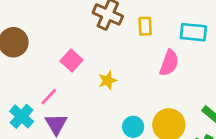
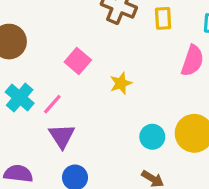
cyan cross: (22, 116) -> (20, 98), moved

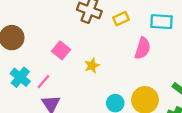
yellow rectangle: (163, 18) -> (121, 19), turned 70

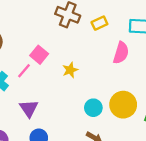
pink line: (44, 81) -> (24, 71), moved

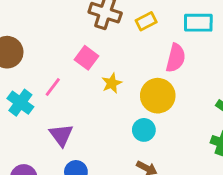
pink square: (39, 55) -> (87, 58), moved
yellow circle: (123, 105) -> (158, 96), moved

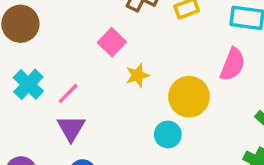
pink semicircle: (176, 58) -> (233, 64), moved
pink line: (53, 87) -> (68, 93), moved

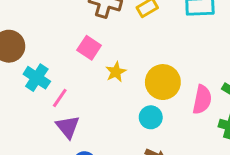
pink semicircle: (233, 64) -> (202, 100), moved
cyan cross: (28, 84) -> (37, 78), moved

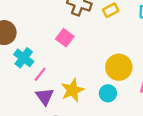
yellow star: (116, 72) -> (72, 90), moved, size x1.5

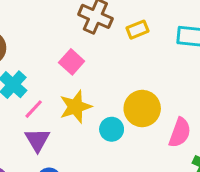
yellow star: (72, 90) -> (76, 107), moved
cyan circle: (108, 93) -> (112, 129), moved

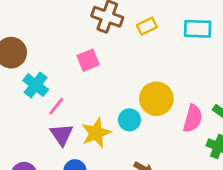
pink square: (72, 62) -> (88, 60), turned 30
yellow star: (76, 107) -> (96, 133), moved

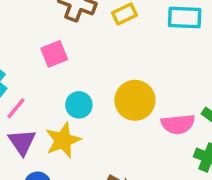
pink semicircle: (193, 119) -> (178, 124), turned 68
cyan circle: (129, 120) -> (79, 105), moved

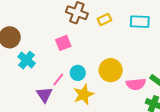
pink line: (16, 108) -> (58, 79), moved
yellow star: (63, 140) -> (84, 94), moved

